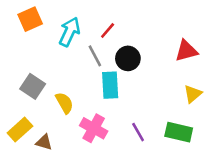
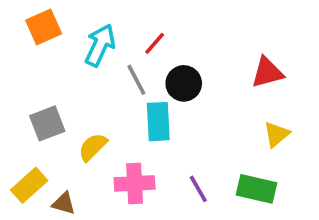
gray square: (33, 86) -> (47, 123), turned 35
yellow semicircle: (64, 103) -> (93, 147), turned -105
pink cross: (94, 128) -> (135, 183), turned -32

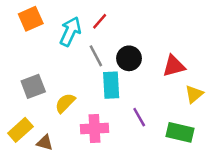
red line: (155, 43) -> (100, 21), moved
red triangle: (267, 72) -> (174, 66), moved
purple line: (198, 189) -> (139, 117), moved

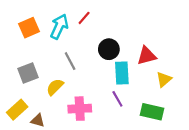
orange square: (31, 19) -> (29, 28), moved
gray line: (96, 56) -> (70, 61), moved
cyan rectangle: (111, 85) -> (122, 73), moved

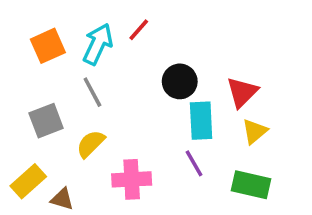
red triangle: (147, 56) -> (242, 92), turned -30
gray line: (70, 61) -> (92, 92), moved
yellow triangle: (164, 79) -> (255, 131), moved

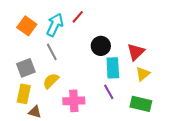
orange square: (48, 46) -> (27, 26), turned -30
yellow rectangle: (28, 181) -> (24, 94), moved, turned -36

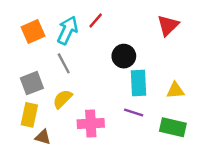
orange square: (27, 26) -> (33, 32), turned 30
red triangle: (136, 52) -> (168, 25), moved
yellow triangle: (143, 74) -> (175, 90), turned 35
purple line: (109, 92) -> (134, 112), turned -42

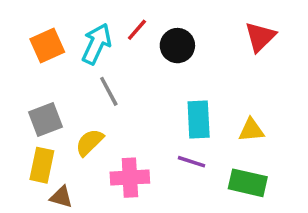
red triangle: (168, 25) -> (260, 37), moved
black circle: (124, 56) -> (177, 46), moved
gray line: (64, 63) -> (109, 91), moved

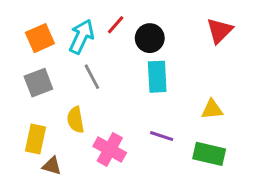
gray square: (45, 119) -> (38, 83), moved
cyan rectangle: (199, 119) -> (157, 77), moved
yellow semicircle: (89, 142) -> (76, 120), turned -55
pink cross: (130, 178) -> (110, 149), turned 32

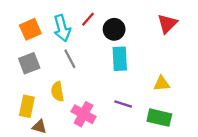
cyan arrow: (81, 37) -> (62, 28), turned 140

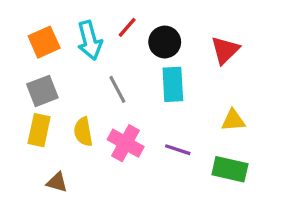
red triangle: (167, 24) -> (225, 50), moved
gray line: (70, 59) -> (117, 89), moved
yellow rectangle: (27, 106) -> (39, 130), moved
pink cross: (84, 114) -> (126, 143), moved

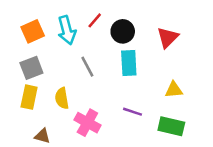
pink cross: (126, 143) -> (87, 123), moved

